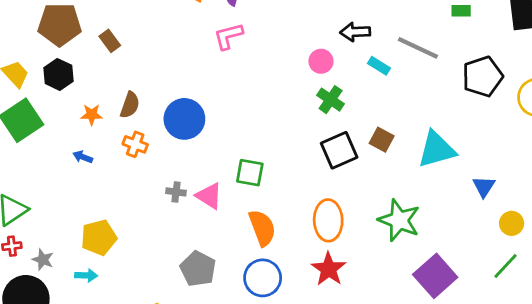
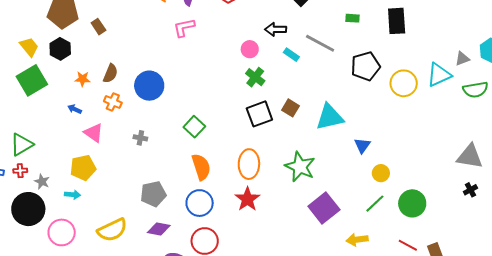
green square: (250, 173) -> (194, 127), turned 30
pink triangle: (209, 196) -> (94, 133), moved
gray pentagon: (198, 269) -> (153, 194), turned 30

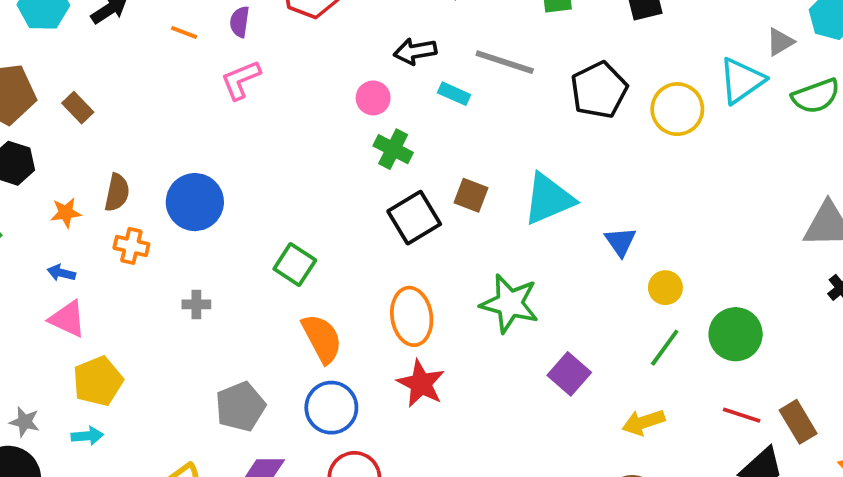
pink triangle: (94, 133) -> (68, 319), moved
purple square: (324, 208) -> (569, 374), size x0.7

